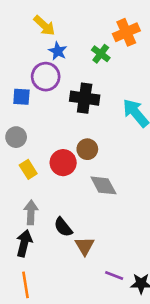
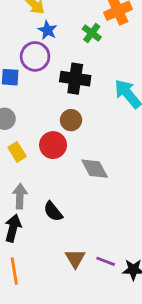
brown circle: (87, 149) -> (71, 120), moved
brown triangle: (85, 246) -> (75, 259), moved

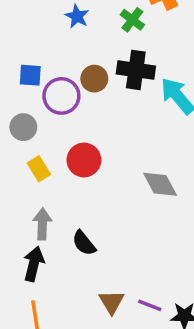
purple circle: (35, 56) -> (61, 96), moved
black cross: (75, 79) -> (136, 70), moved
brown circle: (71, 120) -> (94, 79), moved
gray diamond: (95, 169) -> (160, 184), moved

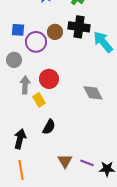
yellow rectangle: (39, 169) -> (39, 100), moved
gray arrow: (42, 224) -> (25, 85), moved
black semicircle: (84, 243) -> (49, 127), turned -112

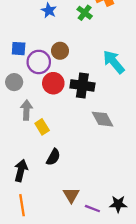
black cross: (79, 27) -> (82, 85), moved
red circle: (49, 79) -> (53, 83), moved
purple line: (87, 163) -> (92, 209), moved

